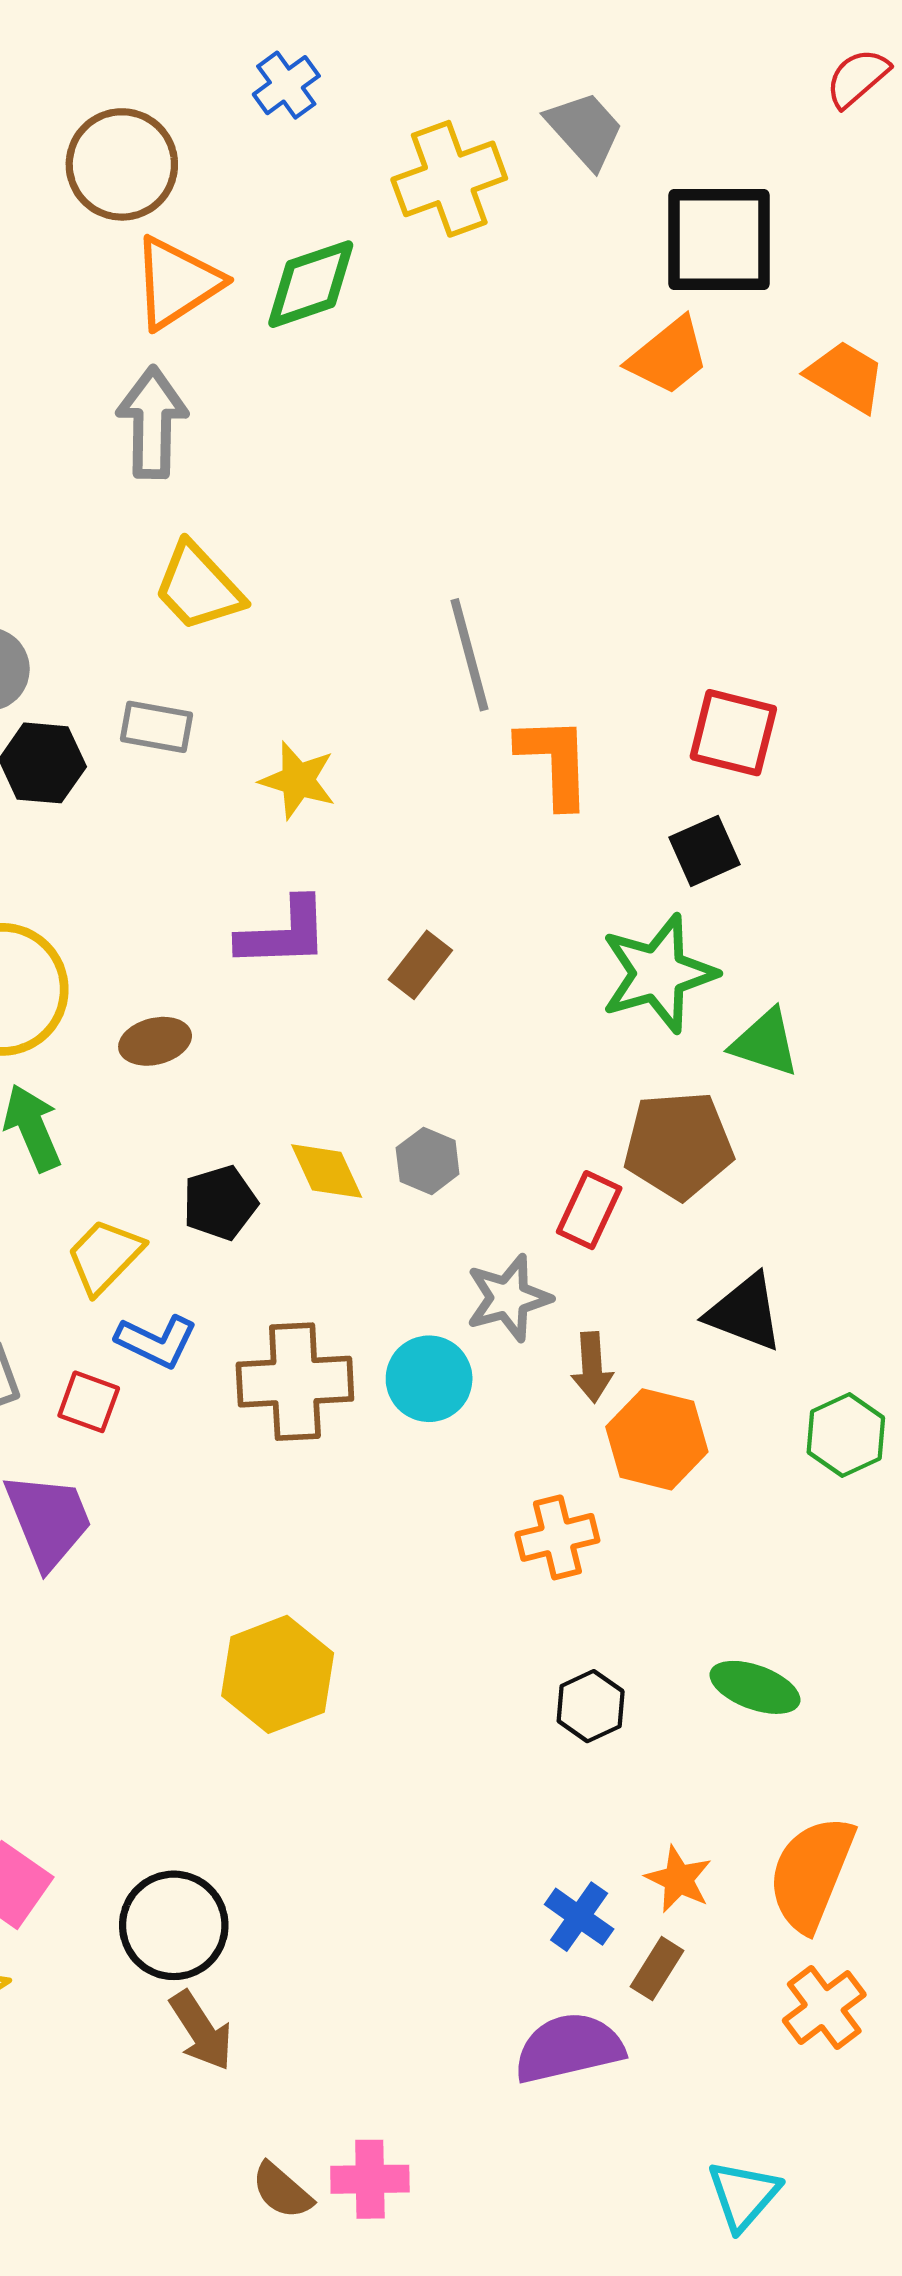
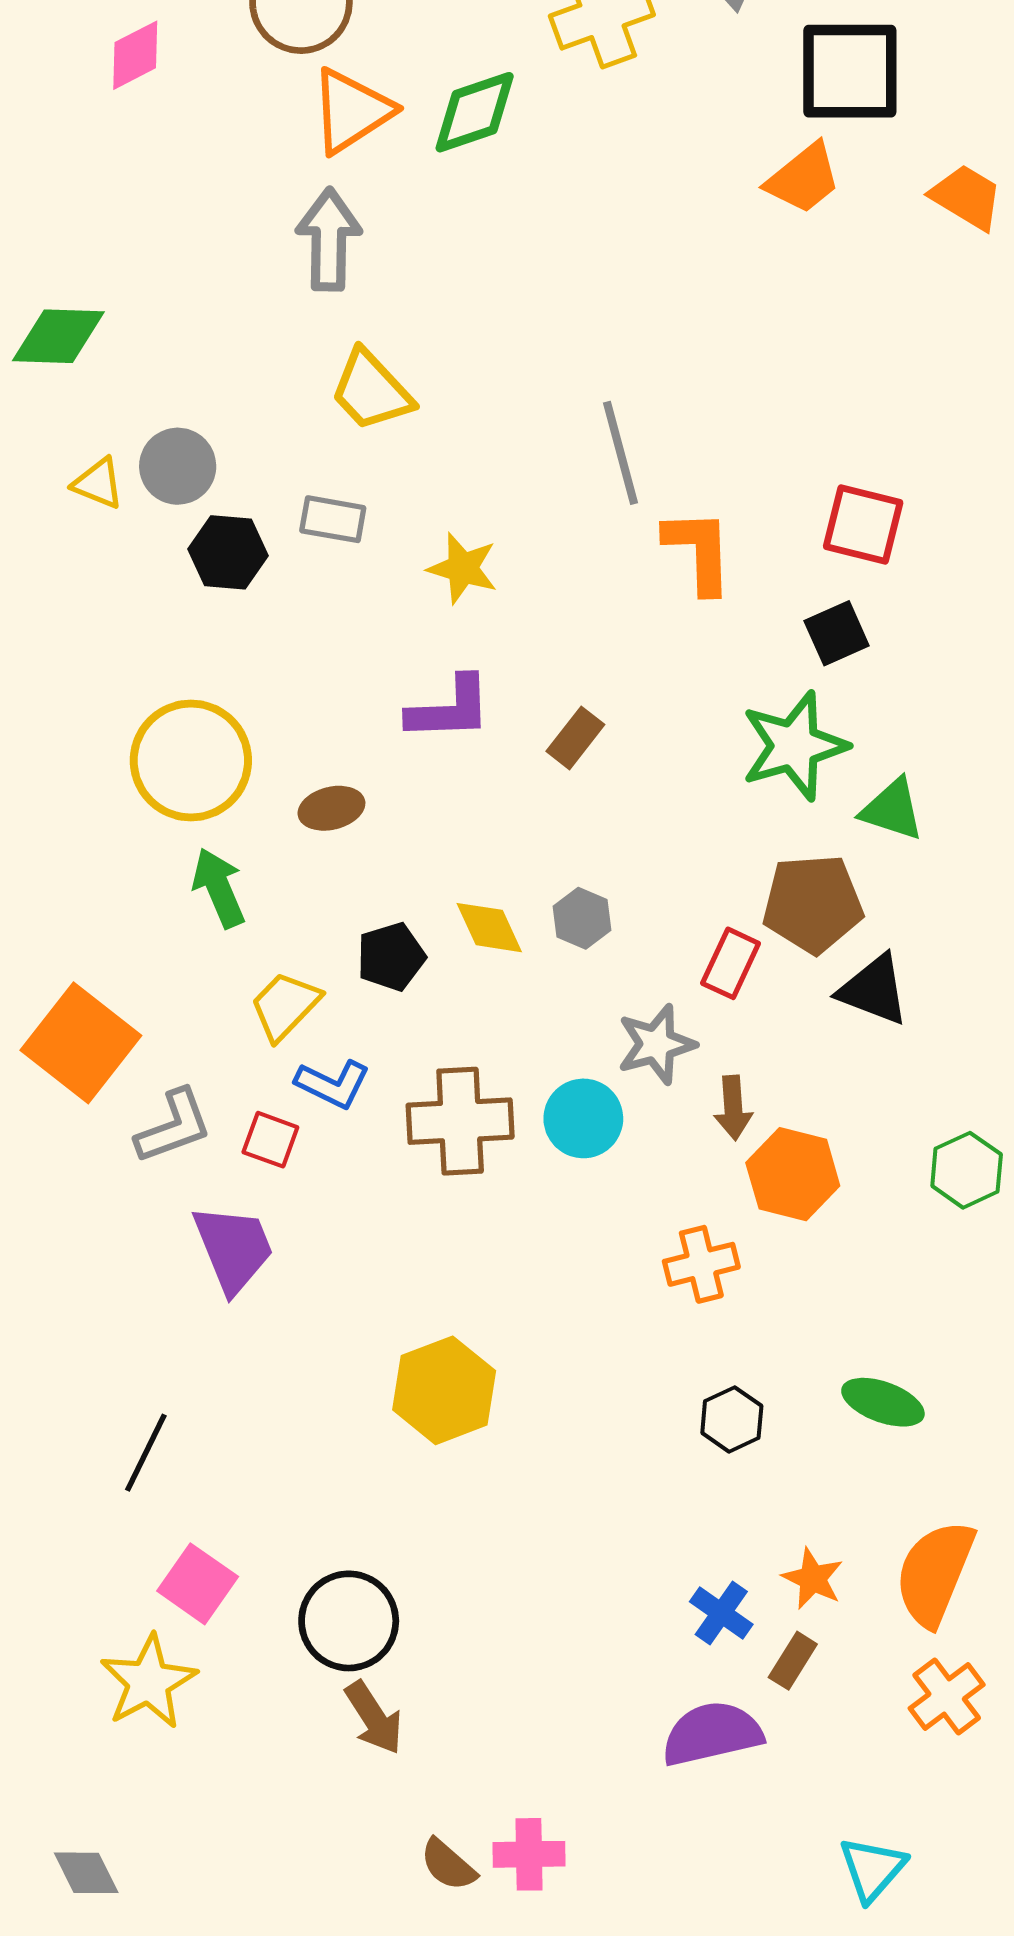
black triangle: (745, 1312) -> (874, 990), moved

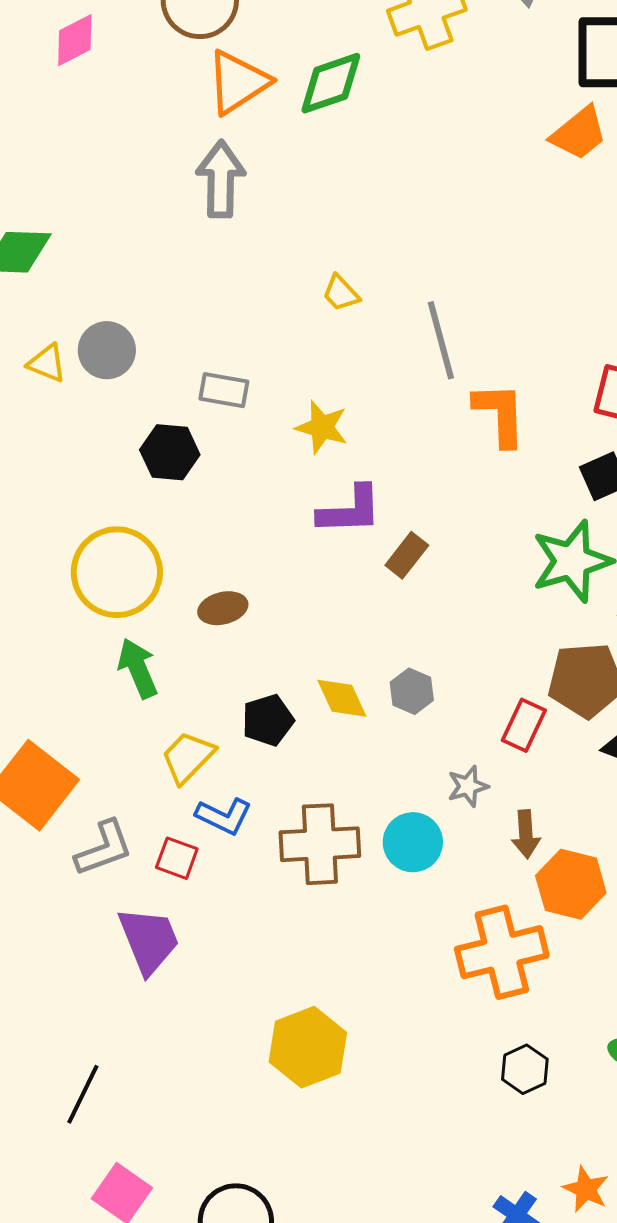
yellow trapezoid: (371, 391) -> (341, 293), moved, size x0.6
black hexagon: (228, 552) -> (170, 452), moved
purple L-shape: (449, 709) -> (350, 510), moved
gray star: (656, 1044) -> (468, 786), size x0.7
orange cross: (701, 1264) -> (502, 952), size x1.6

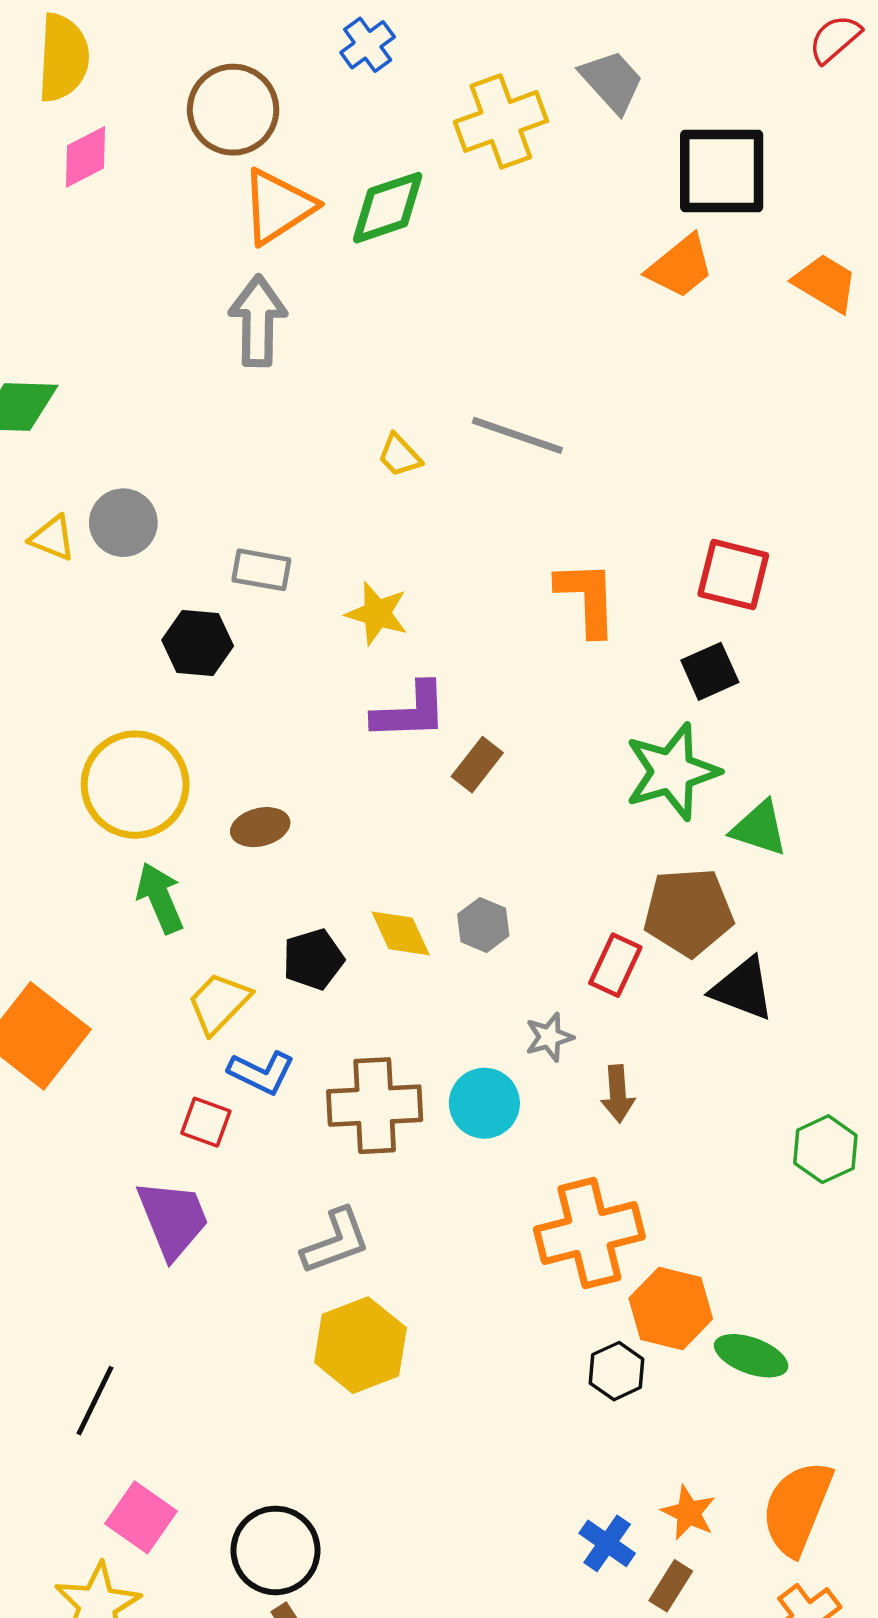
gray line: (441, 340) -> (517, 435), moved, turned -56
gray L-shape: (104, 848) -> (336, 1241), moved
orange hexagon: (571, 884) -> (671, 1309), moved

